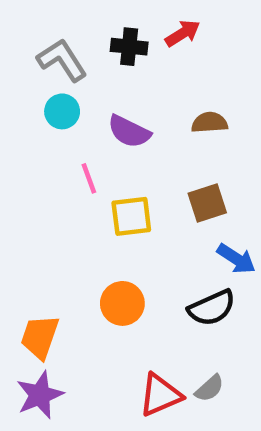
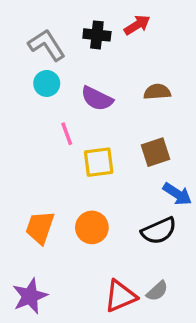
orange trapezoid: (40, 337) -> (40, 227), moved

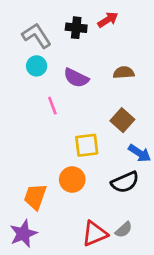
brown square: (156, 152) -> (122, 120), turned -30
yellow square: (99, 162) -> (87, 145), moved
orange trapezoid: (40, 227) -> (35, 197), moved

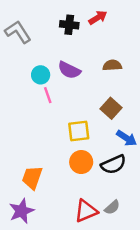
gray L-shape: (37, 36) -> (18, 32), moved
cyan circle: (37, 66) -> (41, 75), moved
orange circle: (72, 180) -> (81, 162), moved

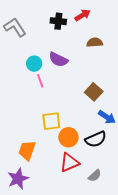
brown semicircle: (112, 65) -> (95, 42), moved
yellow square: (79, 131) -> (51, 121), moved
red triangle: (86, 211) -> (69, 162), moved

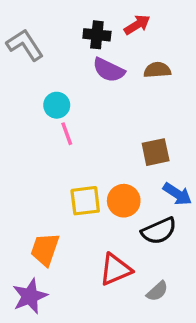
purple semicircle: (58, 60) -> (109, 70), moved
brown square: (94, 92) -> (156, 152), turned 36
orange circle: (68, 137) -> (124, 201), moved

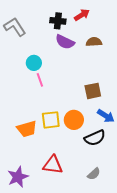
orange trapezoid: (45, 249) -> (27, 129), moved, turned -125
red triangle: (115, 269) -> (53, 165), moved, turned 30

